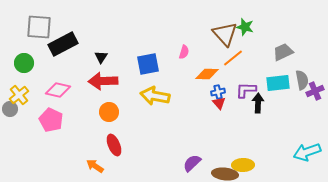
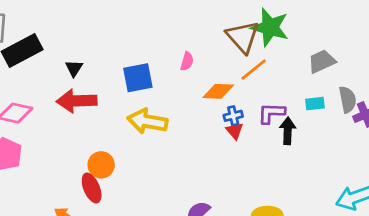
green star: (245, 27) -> (270, 27), size x1.6
cyan rectangle: (278, 83) -> (315, 104), size x0.6
orange circle: (109, 112) -> (101, 165), moved

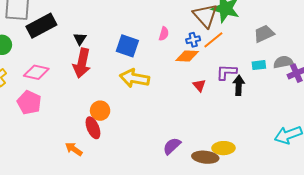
blue square: (138, 78) -> (127, 46), turned 30
gray semicircle: (348, 100) -> (283, 62), turned -90
red arrow: (77, 101) -> (82, 63), turned -76
blue cross: (233, 116) -> (193, 40), moved

